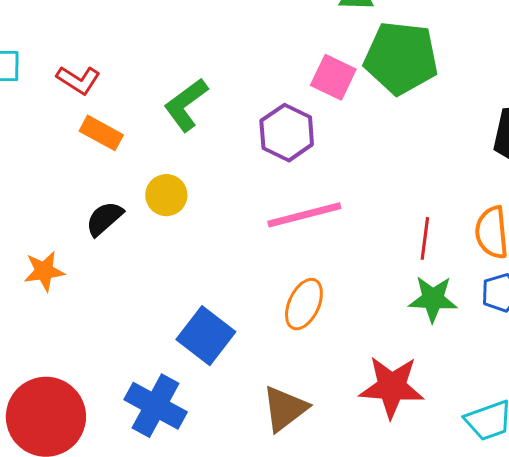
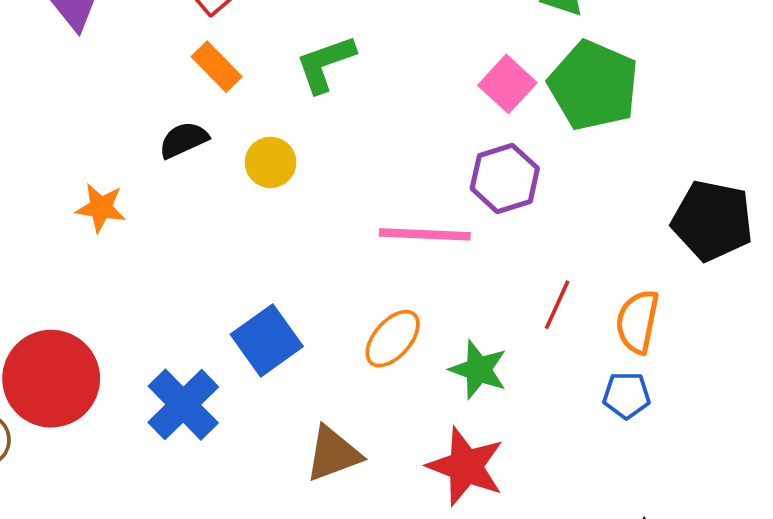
purple hexagon: (287, 133) -> (505, 178), moved
black semicircle: (104, 219) -> (184, 140), moved
green star: (433, 299) -> (478, 370), moved

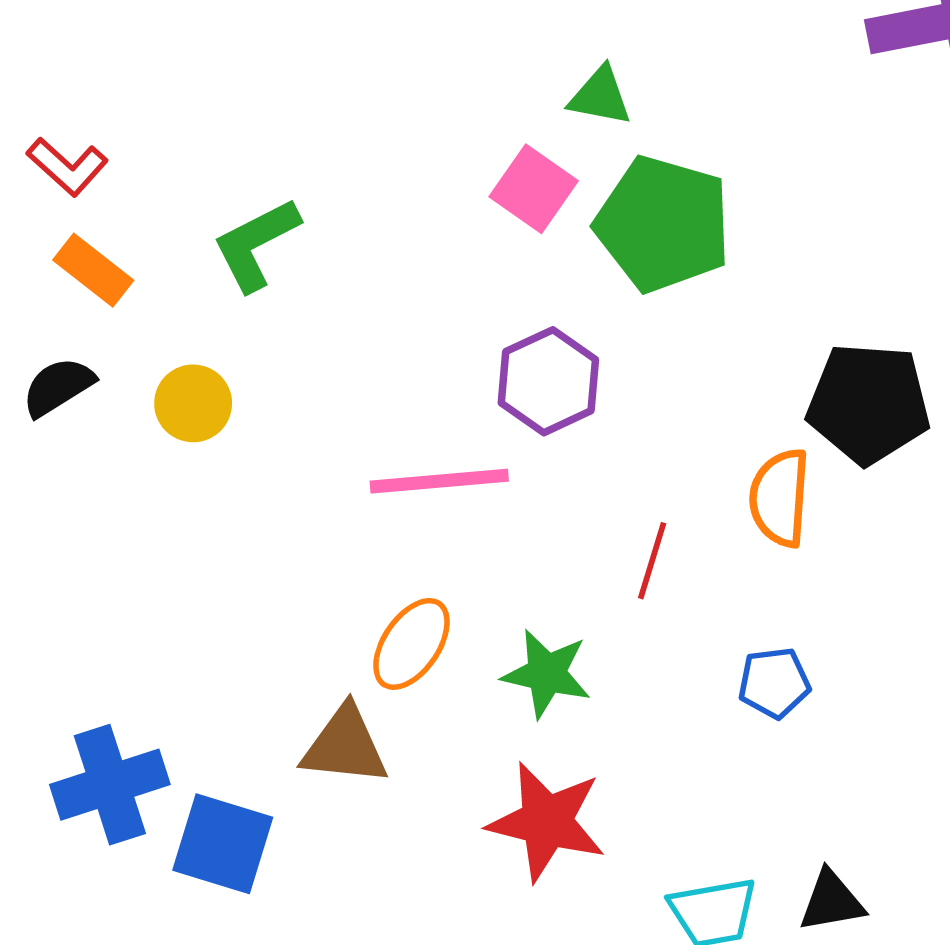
pink square: (507, 84) -> (534, 189), moved
orange semicircle: (637, 322) -> (780, 498), moved
blue square: (267, 340) -> (223, 844), moved, turned -30
blue cross: (183, 405) -> (110, 785), turned 34
brown triangle: (333, 454) -> (345, 746), moved, turned 34

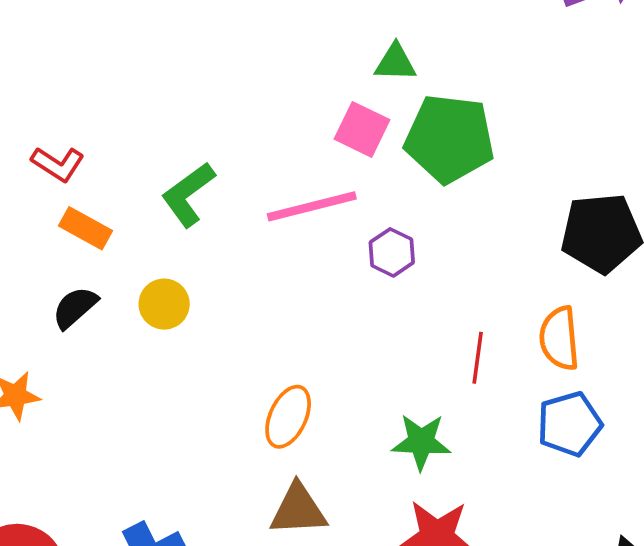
purple hexagon: (548, 381) -> (392, 252), size x0.7
pink line: (439, 481) -> (312, 206), moved
orange semicircle: (780, 498) -> (559, 338), moved
orange ellipse: (411, 644) -> (288, 417), moved
blue pentagon: (774, 683) -> (569, 424), size x1.4

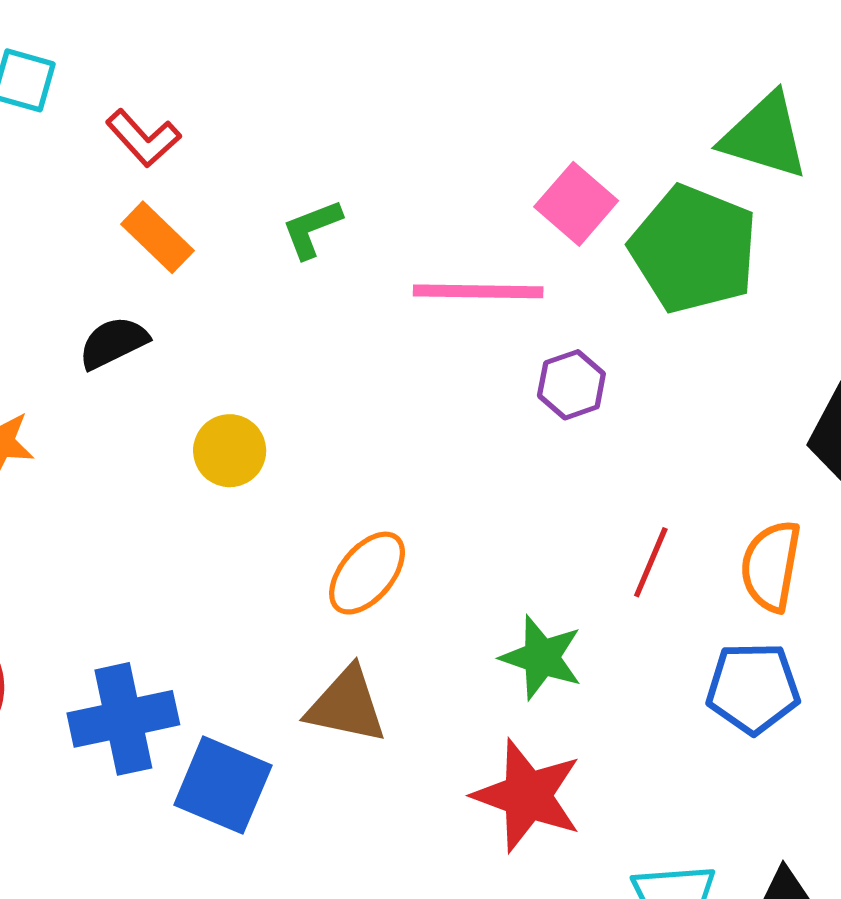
green triangle: (395, 63) -> (765, 136), moved, size x1.5
green L-shape: (188, 194) -> (312, 229), size x0.7
yellow circle: (164, 304) -> (230, 451), moved

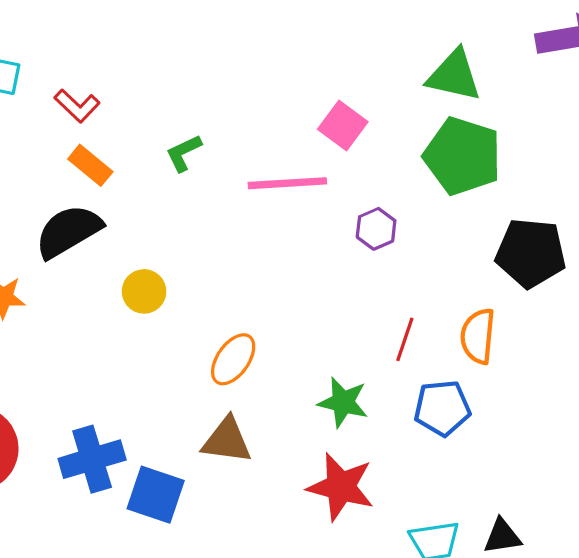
green pentagon: (694, 249) -> (463, 156), moved
black semicircle: (113, 343) -> (68, 231), size x1.6
purple hexagon: (571, 385) -> (376, 229), moved
blue pentagon: (753, 688) -> (442, 408), moved

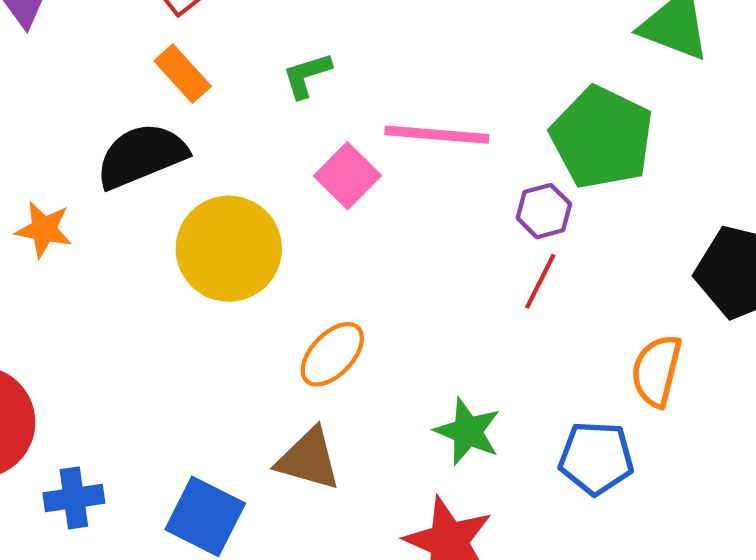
pink square: (343, 125) -> (348, 176), moved
green pentagon: (463, 156) -> (602, 138), moved
yellow circle: (144, 291) -> (229, 249), size x1.8
red line: (405, 339) -> (540, 281), moved
blue cross: (92, 459) -> (74, 498), moved, size x0.7

